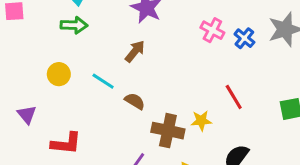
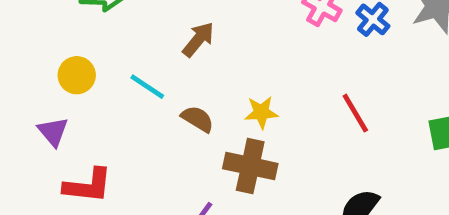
purple triangle: (27, 114) -> (53, 132), moved
yellow star: (201, 121) -> (261, 112), moved

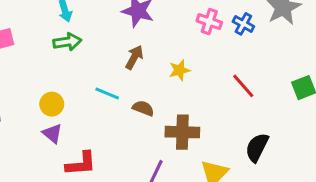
yellow circle: (77, 75) -> (52, 104), moved
yellow star: (261, 112) -> (179, 70), moved

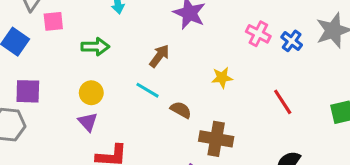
green arrow: (67, 42) -> (95, 47), moved
brown arrow: (134, 57) -> (159, 56), moved

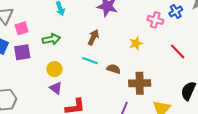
pink cross: (258, 34) -> (155, 20), moved
blue cross: (292, 41) -> (176, 11), turned 32
purple square: (28, 91) -> (22, 52), moved

